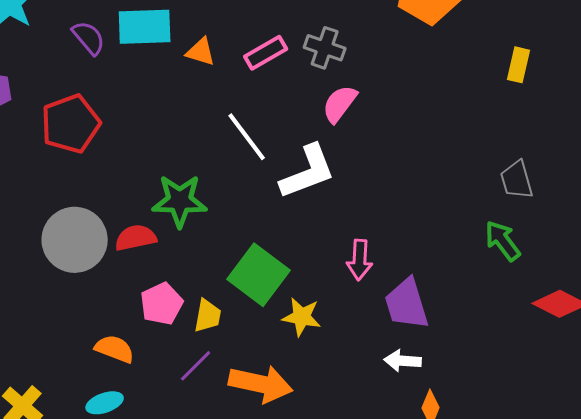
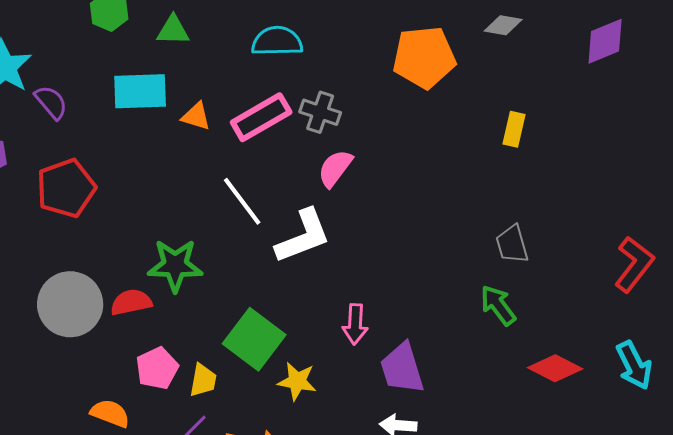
purple semicircle: (89, 38) -> (51, 102), moved
pink rectangle: (266, 53) -> (261, 117), size x1.4

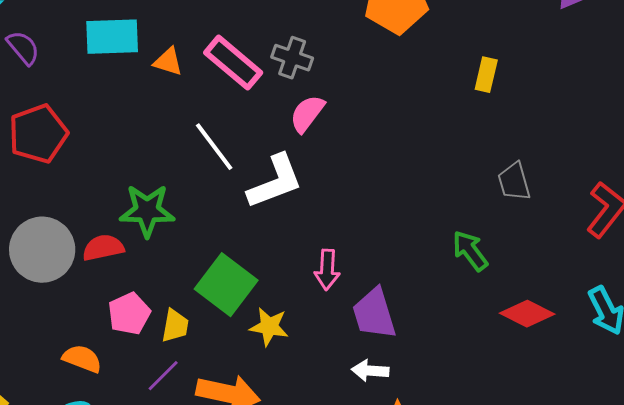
pink rectangle: (261, 117) -> (233, 63), turned 70
gray trapezoid: (512, 244) -> (514, 182), moved

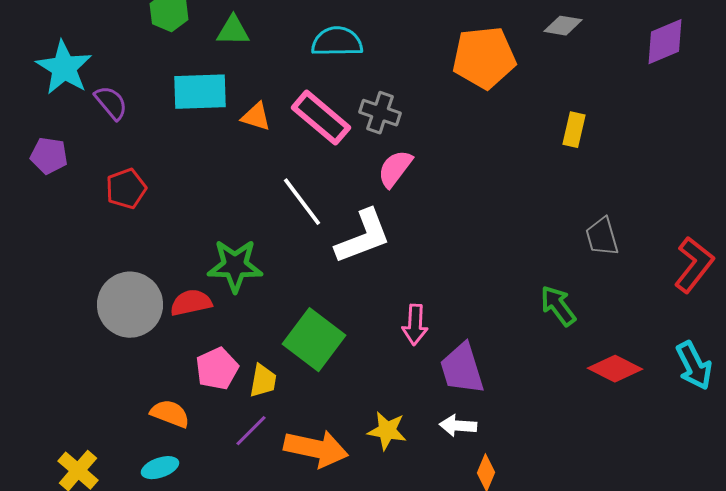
red pentagon: (38, 134) -> (126, 189), size x0.7
yellow star: (269, 327) -> (387, 431), moved

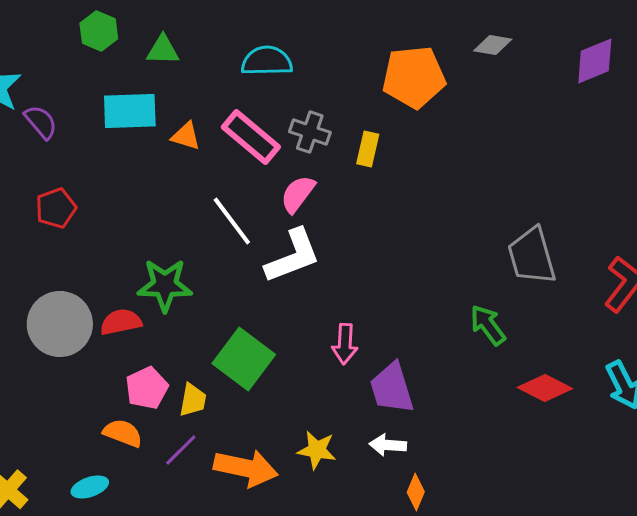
yellow rectangle: (574, 130) -> (368, 149), moved
pink semicircle: (395, 169) -> (298, 194), moved
gray trapezoid: (602, 237) -> (532, 256), size x1.5
orange semicircle: (170, 414) -> (123, 433), moved

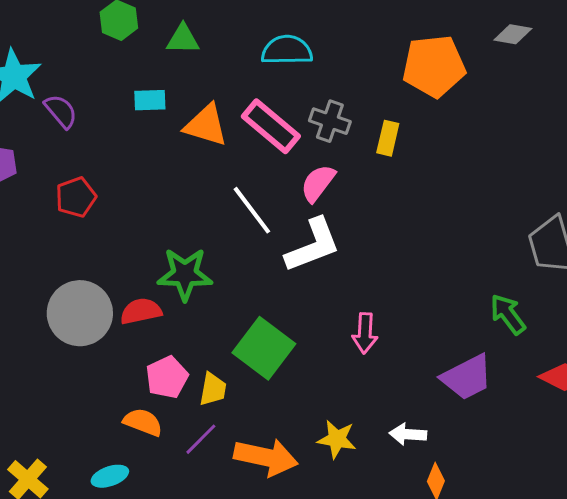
cyan rectangle: (130, 111) -> (150, 100), size x0.6
orange triangle: (186, 136) -> (206, 125), size x1.5
purple trapezoid: (392, 388) -> (467, 377), moved, turned -100

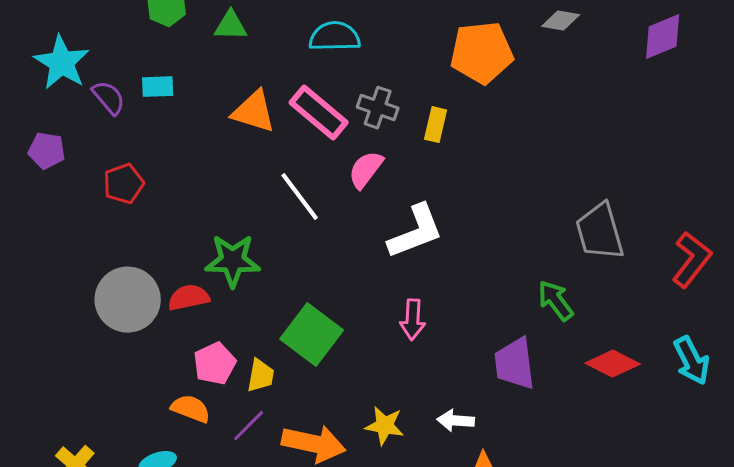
cyan rectangle: (150, 100) -> (158, 87), moved
white L-shape: (313, 245) -> (416, 232), moved
purple trapezoid: (467, 377) -> (515, 364), turned 110

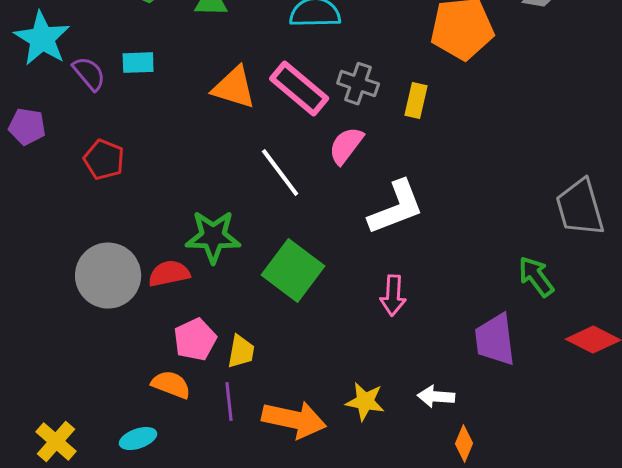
red pentagon: (124, 184) -> (104, 160), turned -30
green square: (312, 335) -> (293, 271), moved
purple line: (249, 426) -> (229, 402), turned -51

